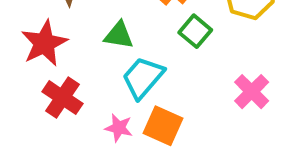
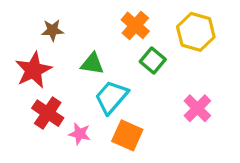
pink star: (119, 128) -> (80, 134), moved

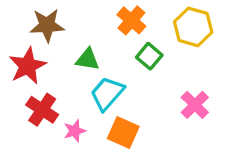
brown star: (52, 30) -> (47, 25), size x1.5
pink star: (80, 134) -> (75, 131), turned -30

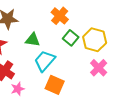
yellow hexagon: (193, 27) -> (95, 40), moved
pink star: (75, 131) -> (18, 89), moved

